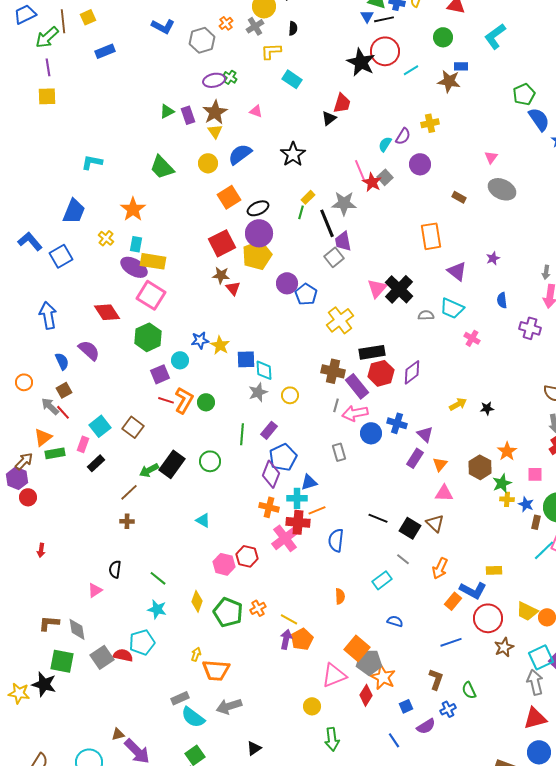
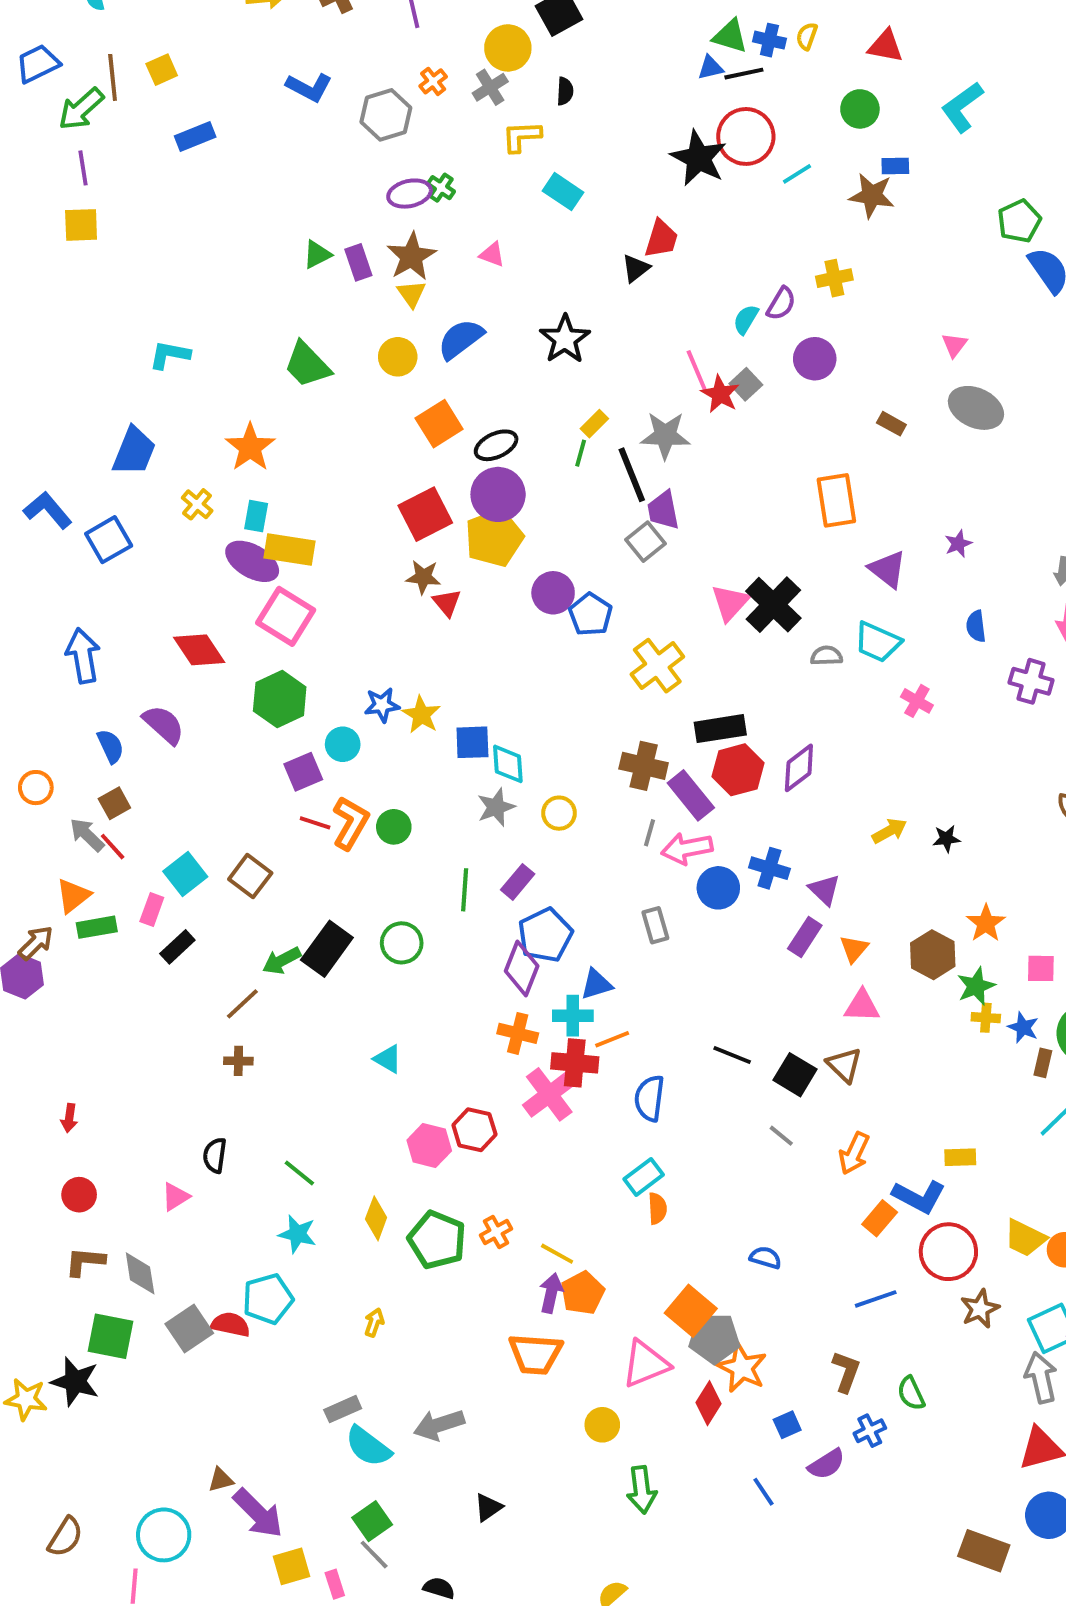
blue triangle: (367, 16) -> (710, 68), turned 48
red circle: (28, 497) -> (79, 1195), moved
cyan rectangle: (382, 580) -> (644, 1177), moved
orange trapezoid: (216, 670) -> (535, 1354), moved

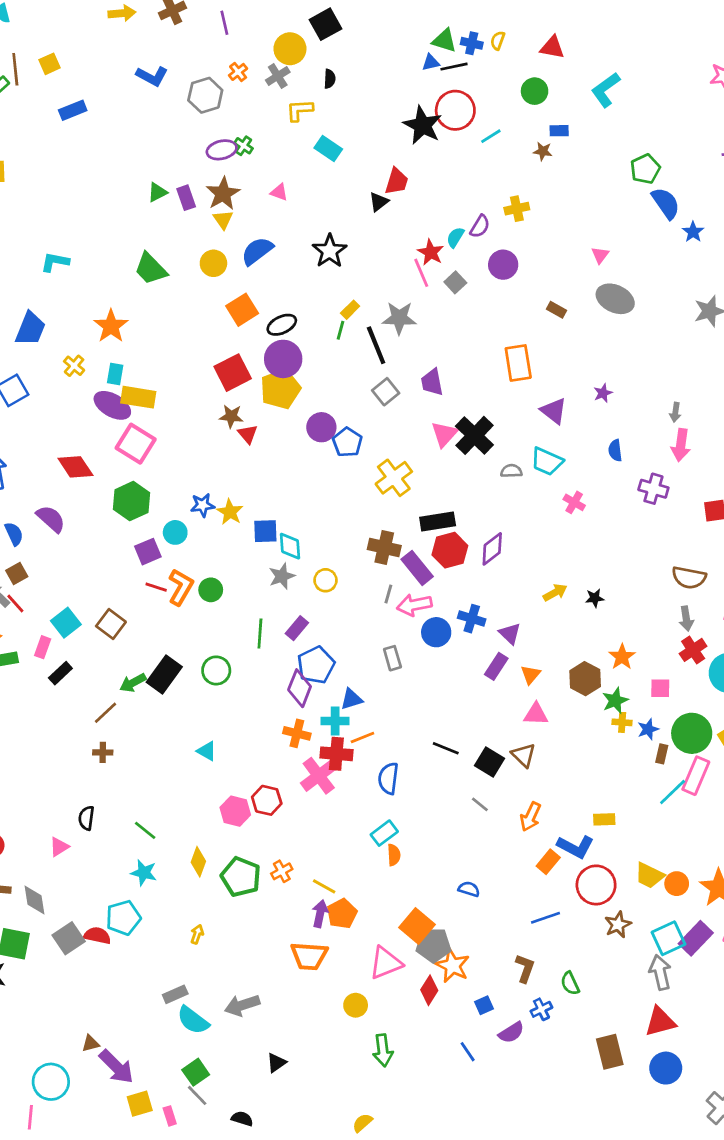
brown star: (872, 195) -> (543, 151), size x0.6
red star: (720, 394) -> (431, 252), moved
purple trapezoid: (663, 510) -> (432, 382), moved
blue star: (1023, 1027) -> (648, 729), turned 30
brown rectangle: (984, 1551) -> (610, 1052), moved, turned 56

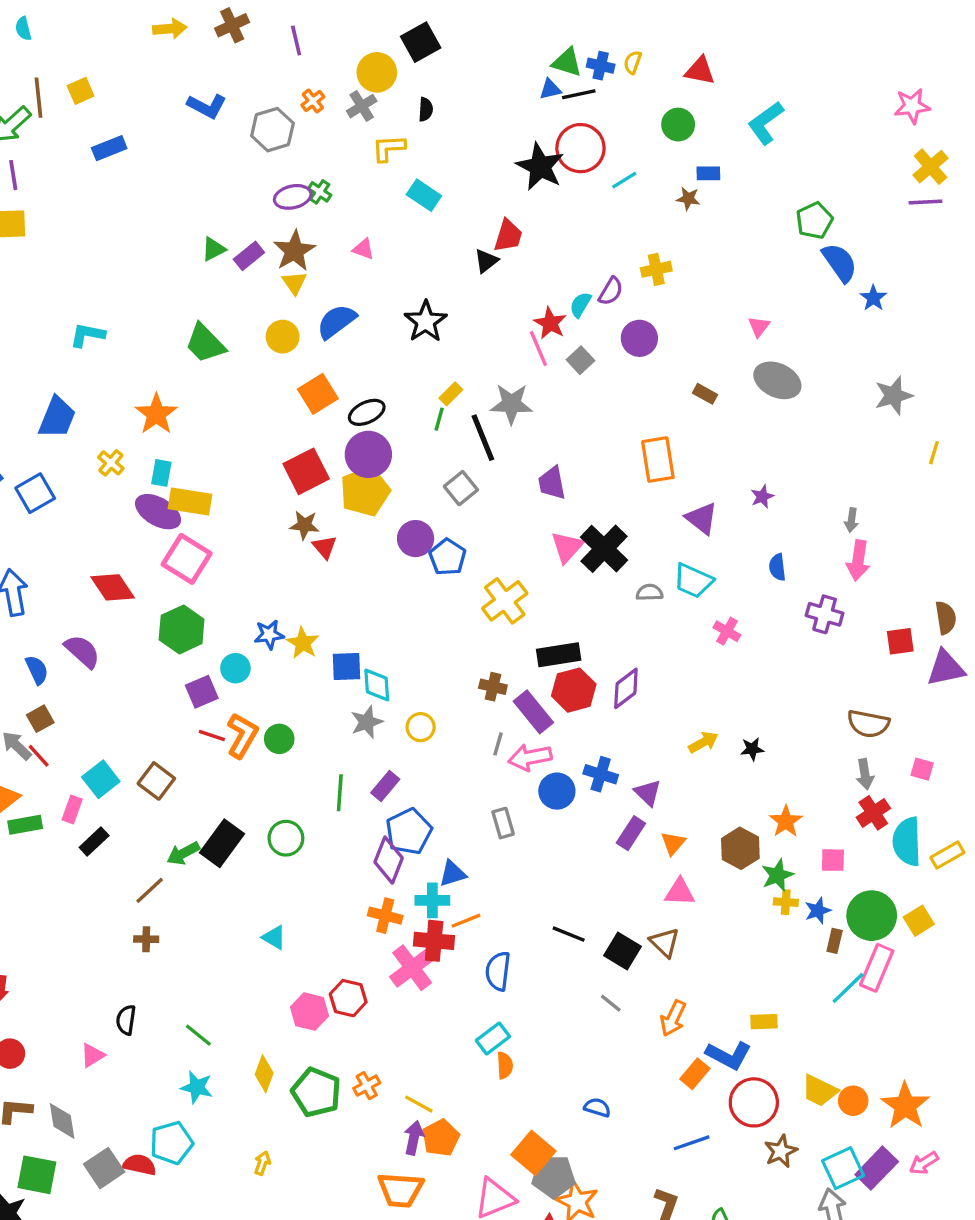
purple rectangle: (186, 198) -> (249, 256), turned 70
gray square: (386, 392) -> (461, 488), moved
brown cross: (384, 547) -> (493, 687), size x0.7

